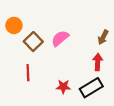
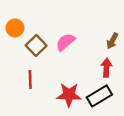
red star: (63, 87) -> (69, 95), size x1.5

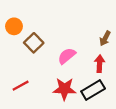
pink semicircle: (65, 42) -> (67, 56), moved
red line: (30, 80) -> (21, 86), moved, turned 63

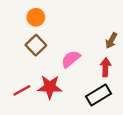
orange circle: (14, 26) -> (36, 17), moved
red star: (64, 89) -> (50, 87), moved

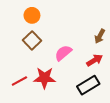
red arrow: (105, 67) -> (95, 60), turned 56

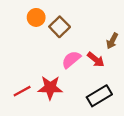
brown square: (32, 40) -> (60, 27), moved
red arrow: (95, 60) -> (96, 60), moved, turned 70

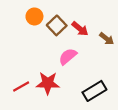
brown arrow: (112, 41) -> (107, 39), turned -80
red arrow: (96, 60) -> (80, 29), moved

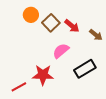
red line: (21, 86) -> (19, 87), moved
black rectangle: (94, 91) -> (85, 69), moved

